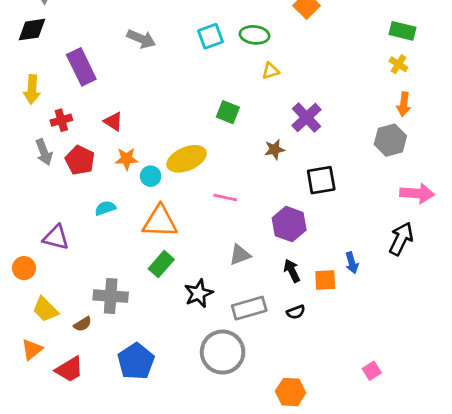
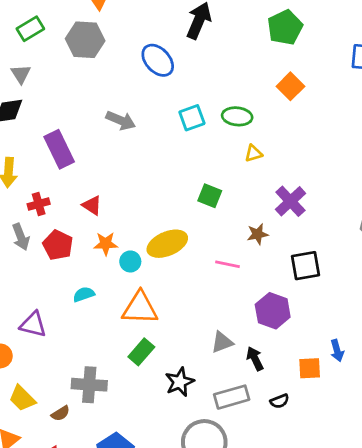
pink line: (225, 197) -> (228, 264), moved
black arrow: (292, 271) -> (255, 359), moved

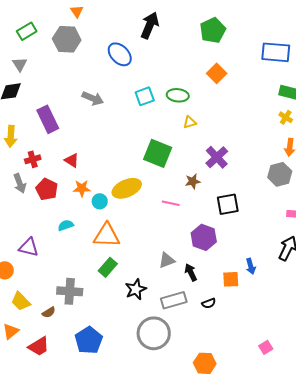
green square: (210, 196) -> (158, 153), size x1.6

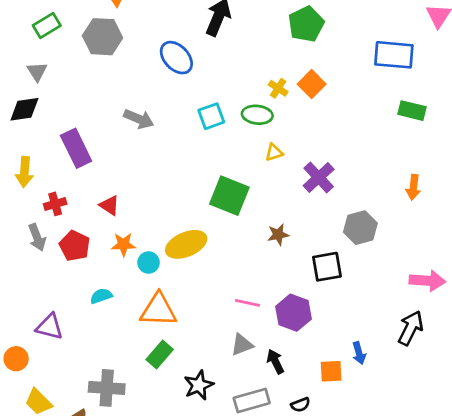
yellow cross: (286, 117) -> (278, 88), moved
purple cross: (217, 157) -> (319, 177), moved
gray hexagon: (280, 174) -> (360, 228), moved
pink line: (171, 203) -> (247, 303), moved

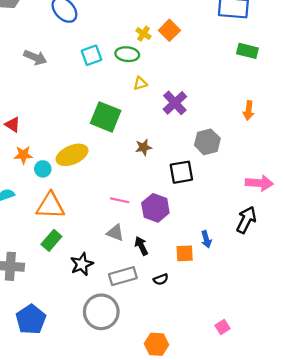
gray triangle: (242, 345) -> (115, 233), turned 42

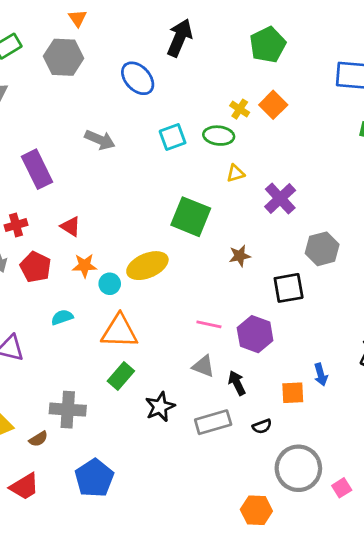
gray circle: (101, 312) -> (298, 468), moved

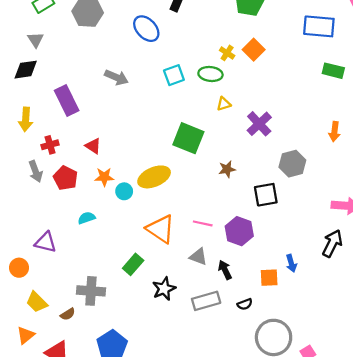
orange triangle: (119, 331) -> (161, 229), moved, turned 32

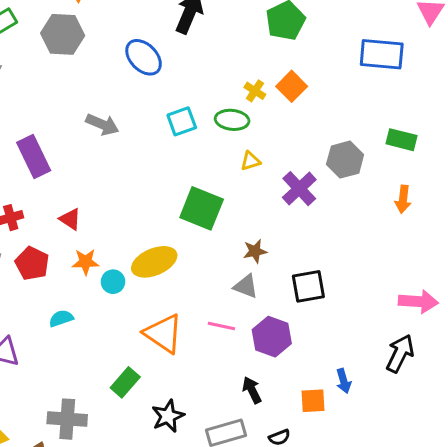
green rectangle: (333, 71) -> (402, 140), moved
gray hexagon: (292, 164) -> (345, 160), moved
gray triangle: (198, 257) -> (246, 286), moved

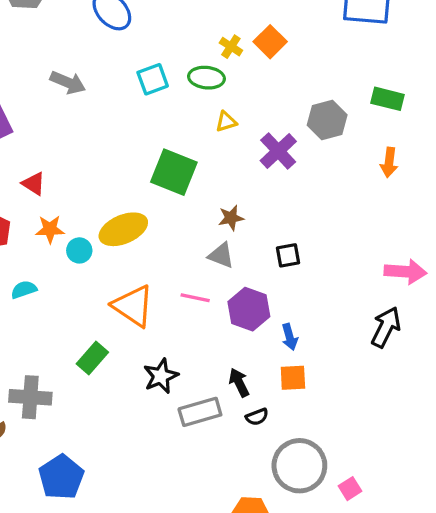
black square: (308, 286) -> (288, 255), size x0.7
blue arrow: (344, 381) -> (290, 337), moved
black arrow: (252, 390) -> (239, 383), moved
black star: (168, 416) -> (161, 376), moved

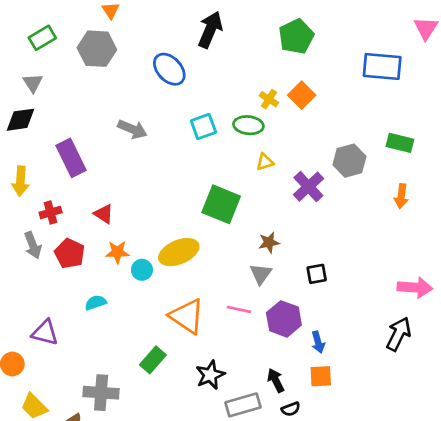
gray triangle: (221, 255) -> (261, 274), turned 45

